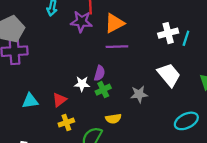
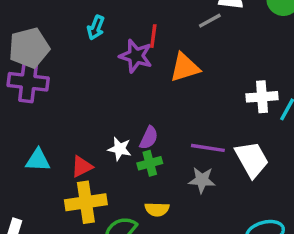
purple line: (117, 47) -> (208, 148), moved
yellow cross: (66, 123) -> (86, 202), size x1.6

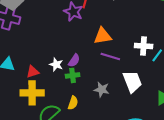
orange triangle: (185, 67) -> (103, 36), moved
purple line: (208, 148) -> (110, 57), moved
yellow semicircle: (157, 209) -> (73, 103), turned -80

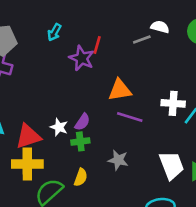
red triangle: (33, 72) -> (28, 136), size x1.5
white trapezoid: (132, 82) -> (172, 165), moved

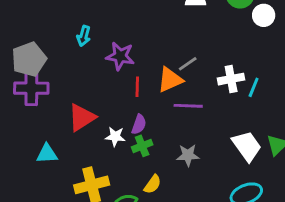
gray line: (142, 40) -> (188, 64), moved
red line: (97, 45) -> (137, 87), moved
red triangle: (28, 136) -> (82, 117), moved
yellow semicircle: (81, 177) -> (153, 184), turned 30

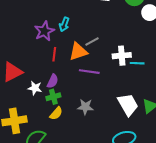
cyan arrow: (84, 36) -> (64, 24), moved
purple star: (120, 56) -> (44, 31), turned 30
cyan line: (254, 87) -> (137, 63), turned 64
yellow semicircle: (153, 184) -> (56, 113), moved

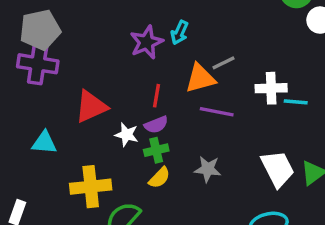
red line: (54, 54) -> (156, 96), moved
purple semicircle: (53, 81) -> (156, 125), turned 40

